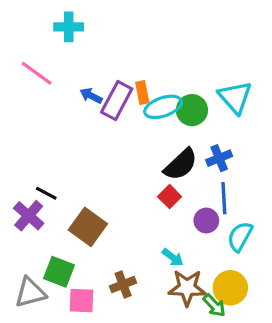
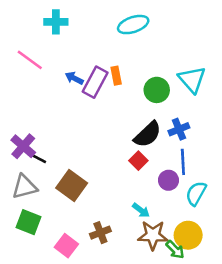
cyan ellipse: (163, 107) -> (133, 25), moved
purple cross: (29, 216) -> (23, 146), moved
green square: (59, 272) -> (28, 222), moved
gray triangle: (30, 293) -> (25, 187), moved
pink square: (81, 301) -> (66, 246), turned 35

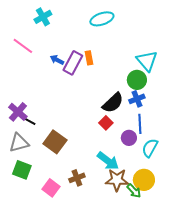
cyan cross: (56, 22) -> (43, 17), turned -30
green circle: (157, 90) -> (137, 80), moved
cyan arrow: (141, 210) -> (108, 161), size x1.6

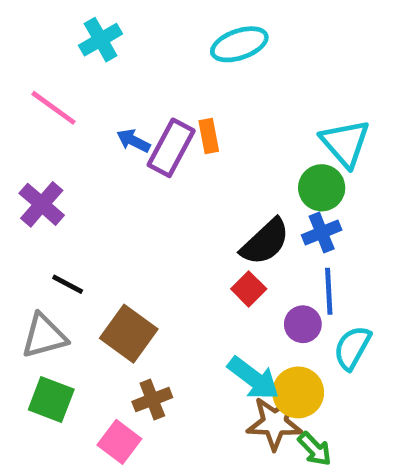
purple cross: (18, 112) -> (42, 204), moved
brown cross: (77, 178) -> (152, 399), moved
yellow circle: (144, 180) -> (298, 392), moved

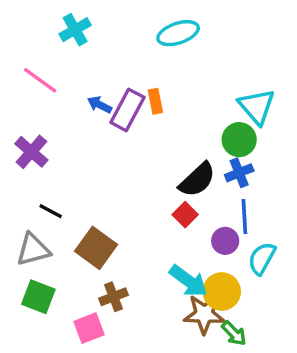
pink square: (119, 442) -> (89, 328), turned 32

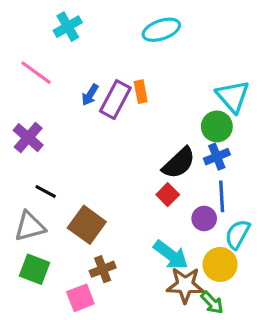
blue arrow: (99, 105) -> (90, 95), turned -85
yellow circle: (222, 291) -> (220, 264), moved

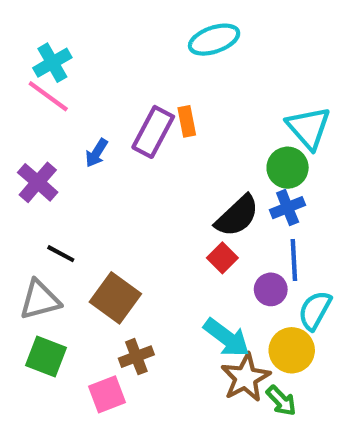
cyan cross: (68, 27) -> (52, 63), moved
blue arrow: (90, 95) -> (96, 153), moved
brown star: (185, 285) -> (246, 378), turned -30

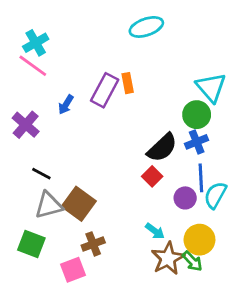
gray triangle: (40, 300) -> (49, 205), moved
cyan semicircle: (315, 310) -> (215, 195), moved
cyan arrow: (227, 338) -> (155, 231), size x0.6
green arrow: (281, 401) -> (192, 261), moved

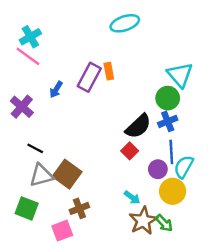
yellow circle: (199, 240) -> (173, 191), moved

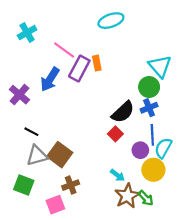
pink line: (28, 56) -> (64, 50), moved
blue arrow: (56, 90) -> (50, 79), size x1.6

